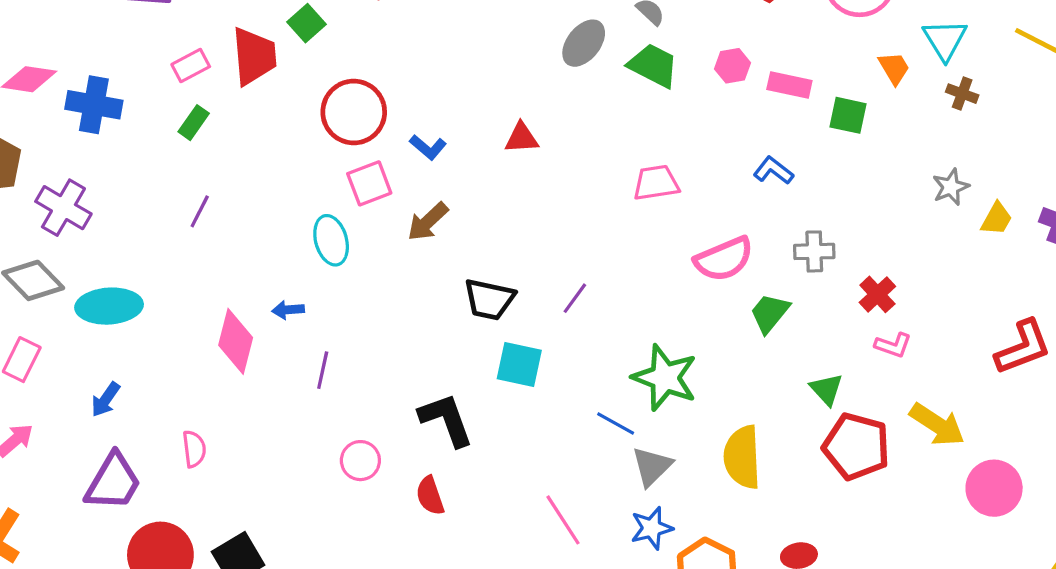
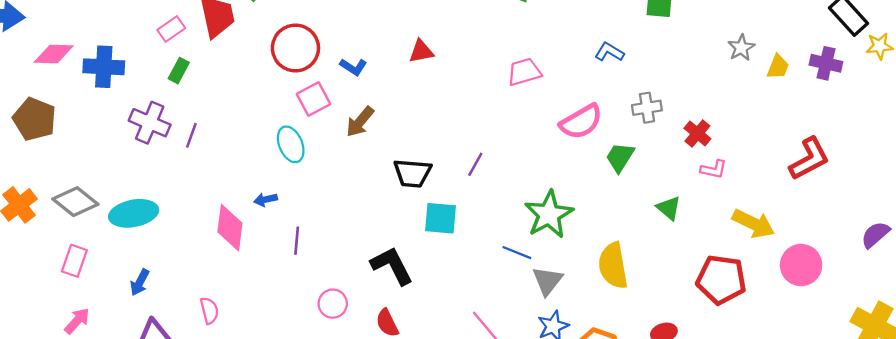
purple cross: (63, 208) -> (150, 123), moved
green star: (665, 378) -> (549, 214), turned 30
red pentagon: (856, 446) -> (721, 280), moved

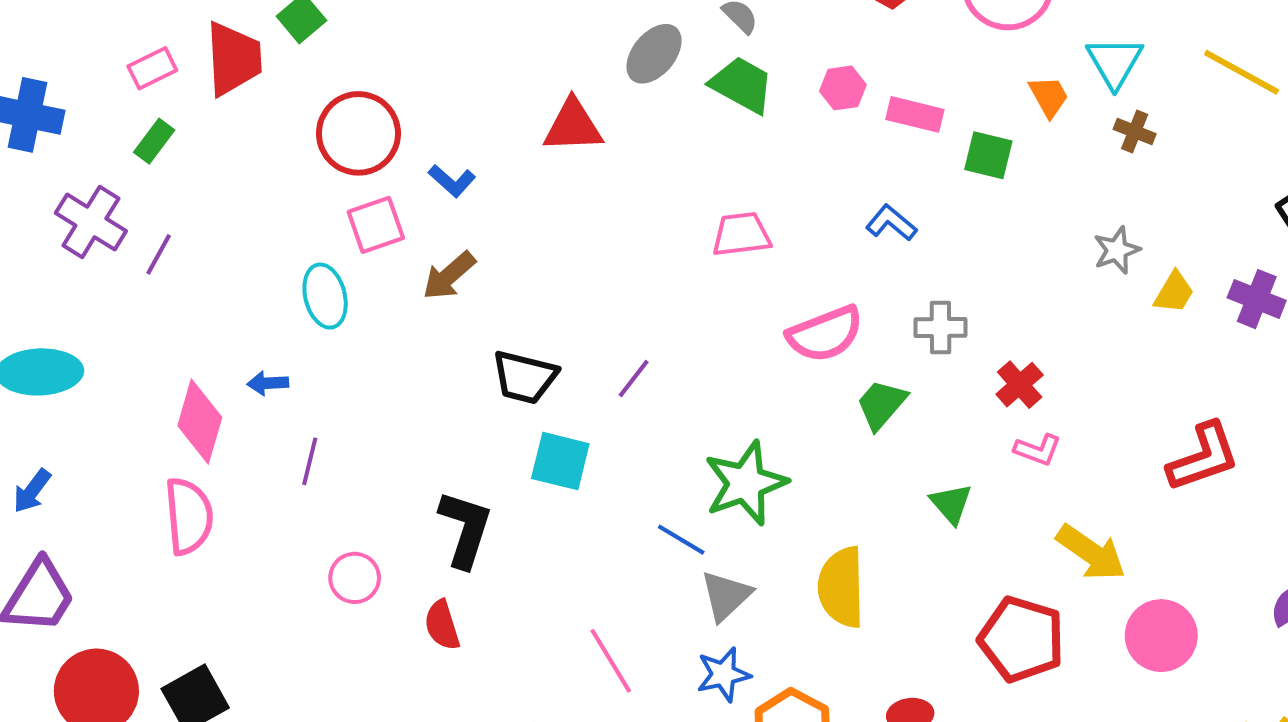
red triangle: (421, 51) -> (573, 126), moved, size x1.4
black L-shape: (392, 266) -> (465, 529), turned 36
pink semicircle: (209, 310) -> (189, 516), moved, size x1.6

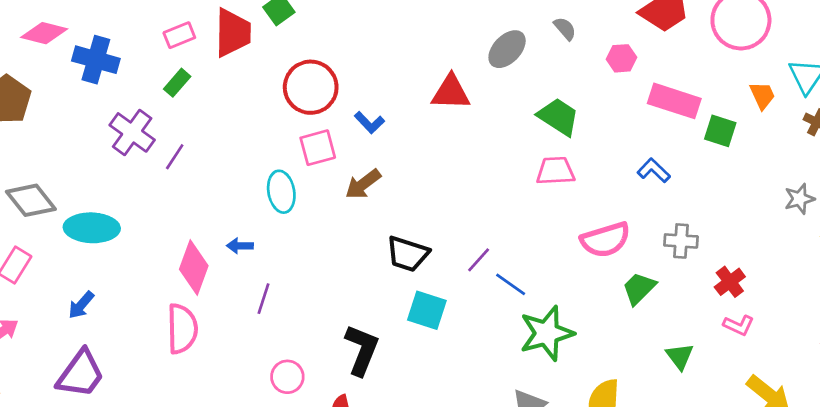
green trapezoid: (742, 85) -> (558, 117), moved
pink hexagon: (843, 88) -> (622, 58), moved
pink rectangle: (915, 114) -> (674, 101), size x1.4
blue line: (681, 540) -> (511, 284), moved

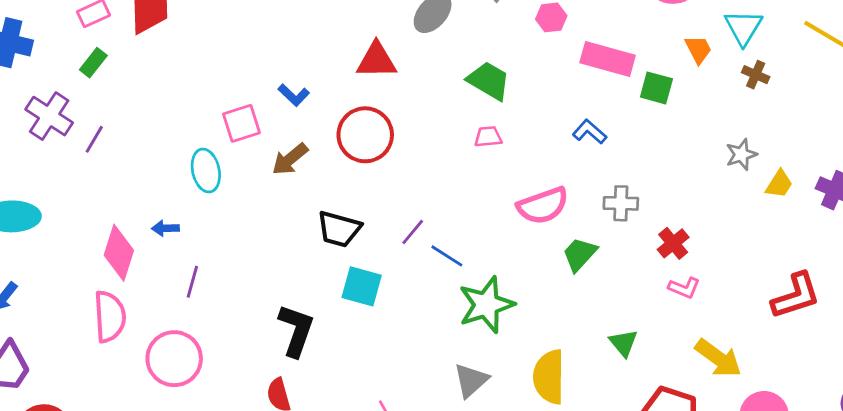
red circle: (311, 87) -> (365, 135), moved
pink trapezoid: (555, 171) -> (488, 137), size x0.7
green triangle: (680, 356) -> (623, 343), moved
pink circle: (287, 377) -> (174, 359), moved, size x1.6

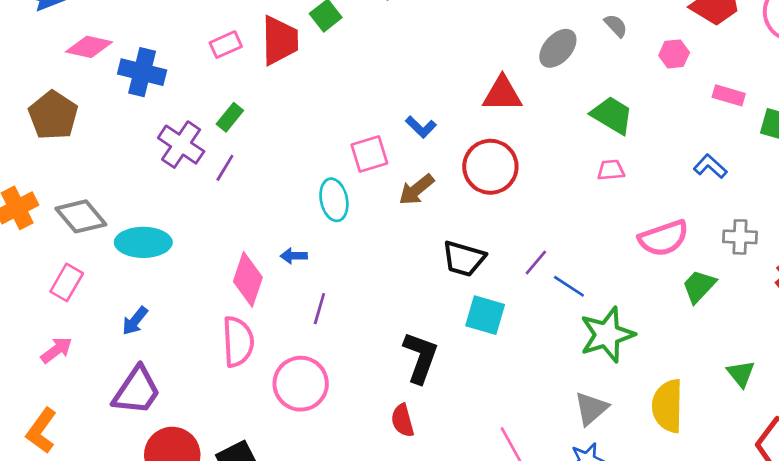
pink rectangle: (608, 59) -> (729, 95), size x0.6
green rectangle: (93, 63) -> (230, 117), moved

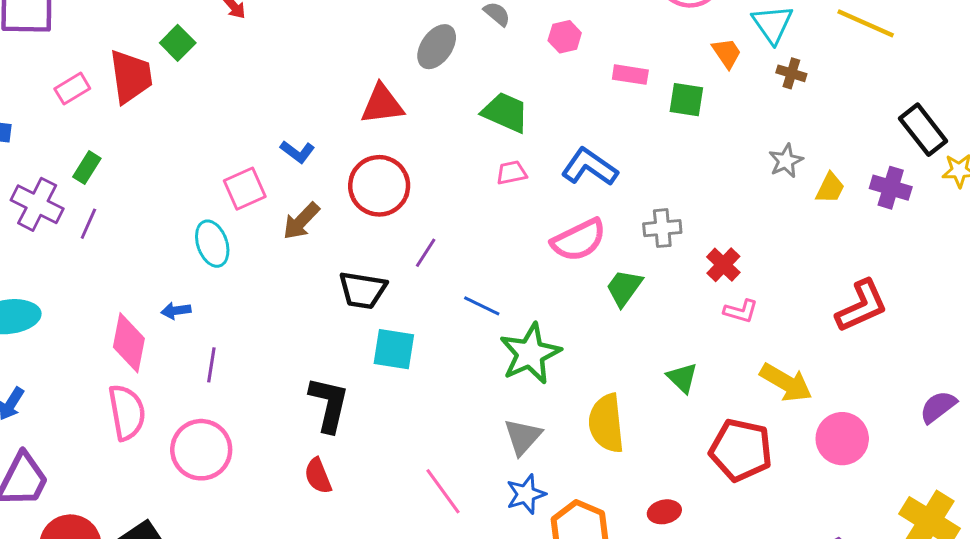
blue L-shape: (710, 166) -> (589, 167), moved, size x1.5
purple line: (536, 262) -> (426, 253), moved

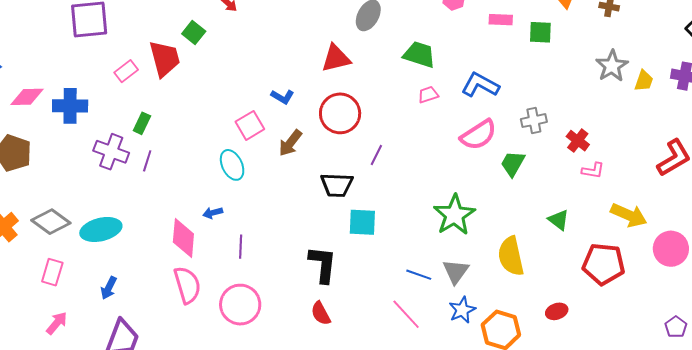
gray star: (786, 161) -> (612, 66), size x1.4
blue line: (482, 306) -> (419, 275), moved

